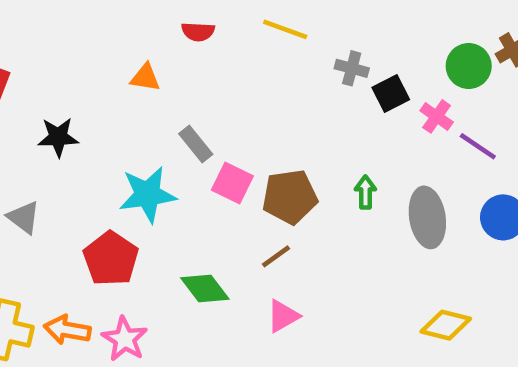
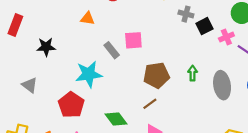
pink cross: (437, 116) -> (226, 37), turned 32
pink square: (232, 183) -> (133, 40), moved, turned -30

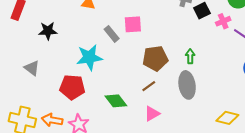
gray ellipse: (222, 85) -> (187, 85), moved
red pentagon: (71, 105) -> (72, 87), turned -30

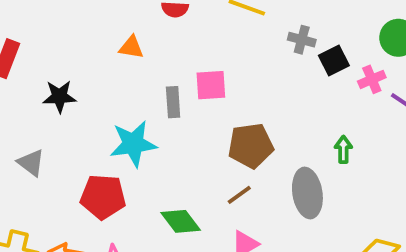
gray rectangle: (112, 34) -> (173, 102), turned 35
green arrow: (190, 56) -> (343, 149), moved

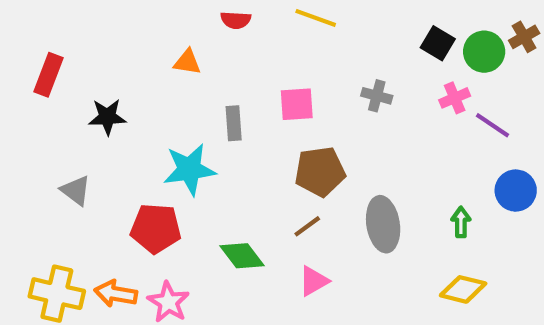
gray cross: (302, 40) -> (377, 96), moved
black square: (334, 60) -> (438, 43), moved, turned -32
pink square: (211, 85) -> (297, 104), moved
green arrow: (343, 149) -> (461, 222), moved

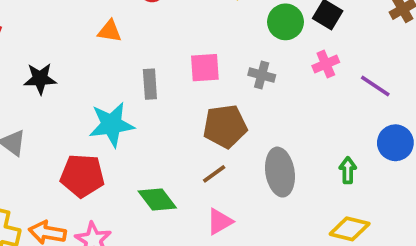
green circle: (484, 52) -> (285, 22), moved
gray cross: (377, 96) -> (262, 75), moved
pink cross: (455, 98) -> (326, 64), moved

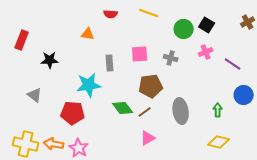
green diamond: (157, 200) -> (123, 108), moved

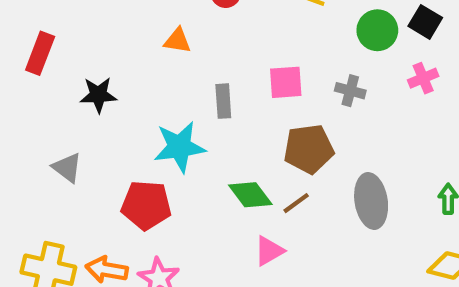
pink triangle: (148, 138) -> (269, 251), moved

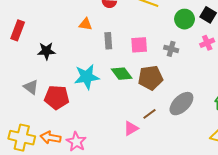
gray rectangle: (223, 101) -> (108, 41), moved
green diamond: (250, 195) -> (122, 74), moved
gray ellipse: (371, 201) -> (181, 104), turned 55
brown line: (296, 203) -> (149, 114), moved
red pentagon: (146, 205) -> (57, 97), moved

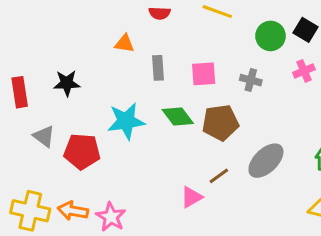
red rectangle: (18, 30) -> (20, 92), moved, turned -30

